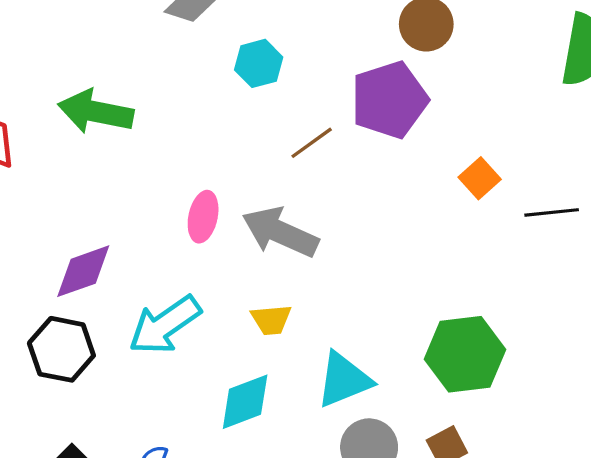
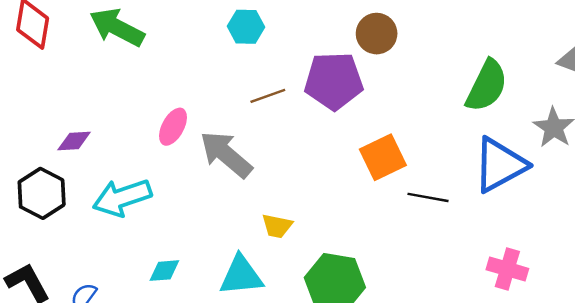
orange square: (480, 178) -> (383, 157), size x1.5
purple diamond: (83, 271) -> (74, 141), size x0.7
yellow trapezoid: (271, 320) -> (277, 226), moved
cyan diamond: (245, 402) -> (164, 271), size x0.7

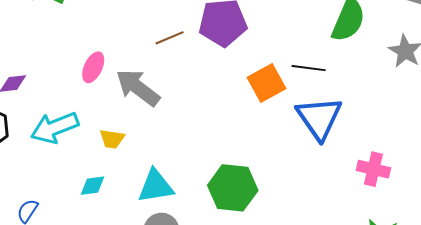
blue triangle: (500, 165) -> (319, 118), moved, turned -33
black line: (428, 197) -> (309, 68), moved
yellow trapezoid: (277, 226) -> (112, 139), moved

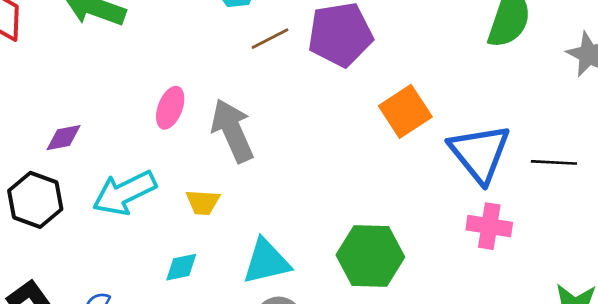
brown line: (170, 38) -> (270, 39), moved
black line: (309, 68) -> (554, 162), moved
gray arrow: (138, 88) -> (232, 131), turned 33
pink cross: (373, 169) -> (489, 226), moved

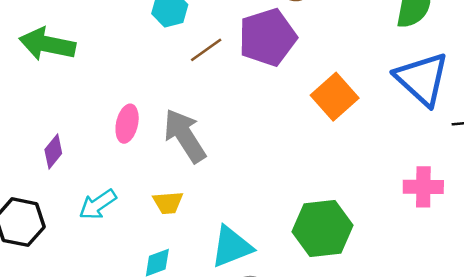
purple diamond: (64, 138) -> (53, 152), moved, turned -32
blue triangle: (480, 153) -> (422, 79), moved
cyan arrow: (124, 193) -> (98, 205), size x0.7

